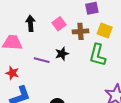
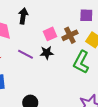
pink square: (59, 24) -> (50, 34), moved
brown cross: (80, 31) -> (70, 35), turned -35

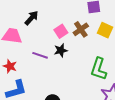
black arrow: (23, 16) -> (31, 18), turned 42
green L-shape: (81, 62) -> (99, 69), moved

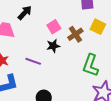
brown cross: (81, 29) -> (75, 34), moved
purple line: (40, 55) -> (33, 61), moved

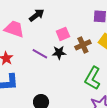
purple line: (33, 61) -> (40, 54), moved

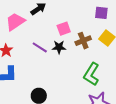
pink trapezoid: (14, 29) -> (15, 22), turned -55

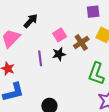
purple line: (40, 47) -> (40, 58), turned 63

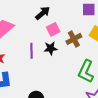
black arrow: (31, 21) -> (43, 13), moved

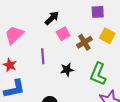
black star: (51, 48) -> (67, 70), moved

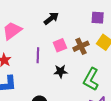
pink square: (63, 34) -> (60, 45), moved

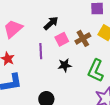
black arrow: (51, 18) -> (51, 23), moved

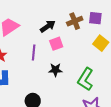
brown cross: (83, 38) -> (75, 21), moved

